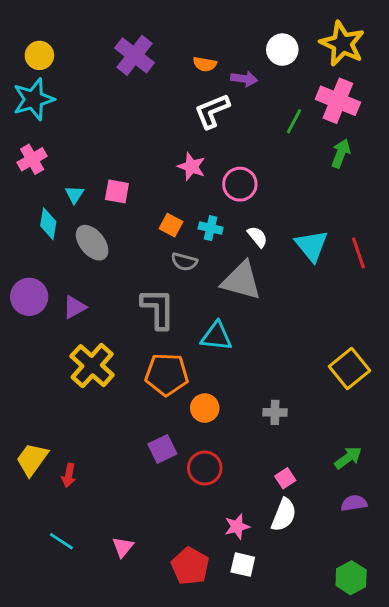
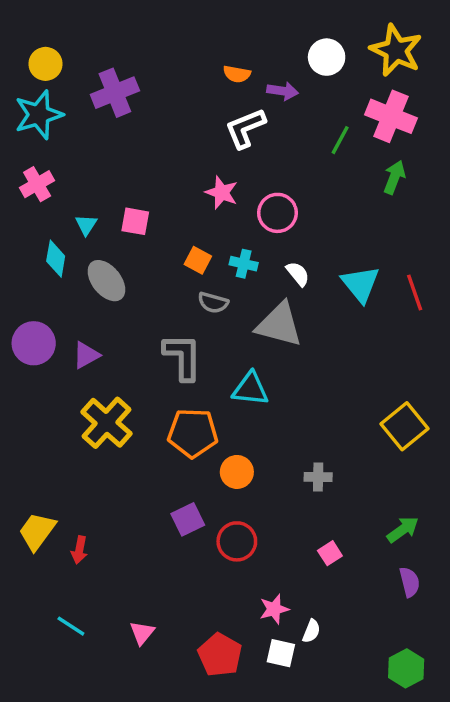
purple cross: (135, 55) -> (115, 93), moved, turned 30
purple semicircle: (354, 503) -> (410, 582), turned 85
white semicircle: (284, 515) -> (311, 631), moved, size x0.6

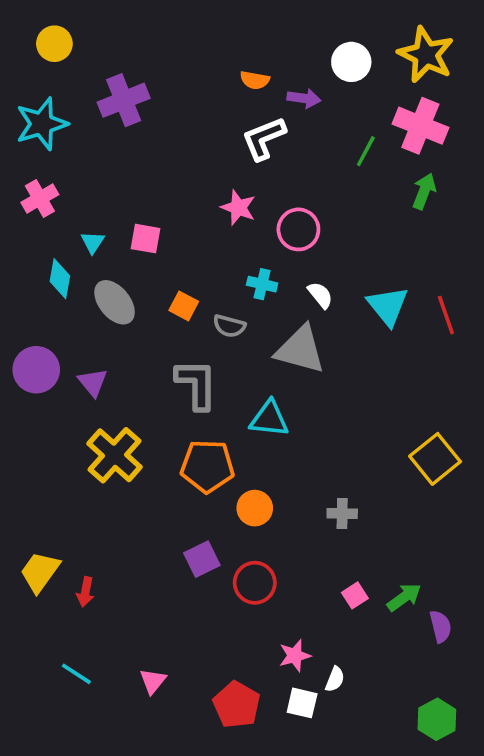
yellow circle: (46, 64) -> (54, 44), moved
orange square: (198, 260) -> (184, 306), moved
purple triangle: (86, 355) -> (93, 382), turned -40
green arrow: (403, 530) -> (404, 597), moved

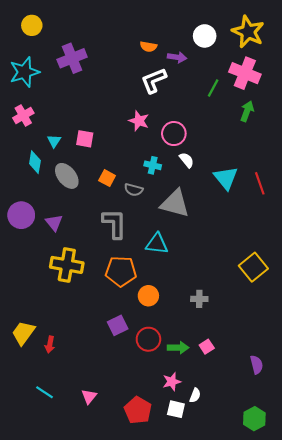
white semicircle: (320, 295) -> (187, 160), moved
yellow cross: (115, 455) -> (67, 265), turned -32
green arrow: (404, 597) -> (178, 348), moved, turned 36

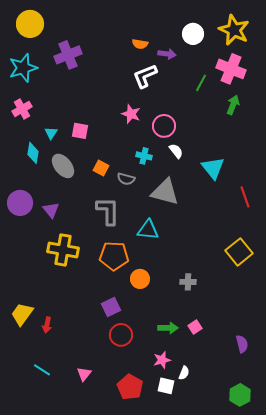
yellow circle: (32, 25) -> (30, 24), size x1.4
red line: (260, 183) -> (245, 197), moved
red circle: (148, 339) -> (121, 335), moved

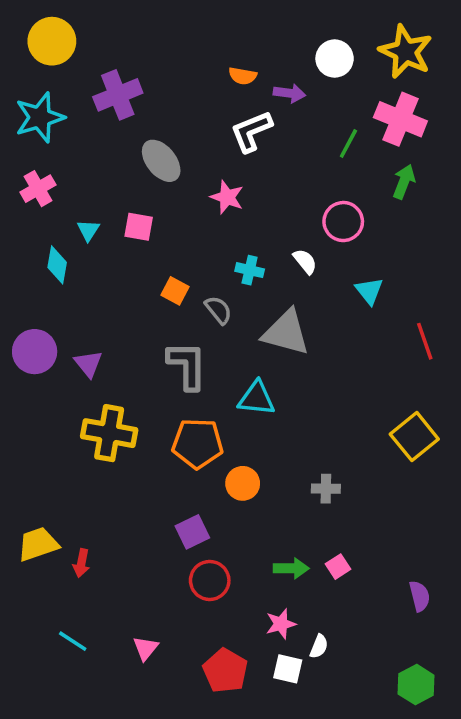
pink circle: (164, 126) -> (343, 222), moved
gray ellipse: (63, 166) -> (161, 161), moved
cyan triangle: (213, 168) -> (369, 291), size x0.7
gray semicircle: (126, 179) -> (218, 310), turned -144
yellow trapezoid: (22, 314) -> (38, 544), turned 35

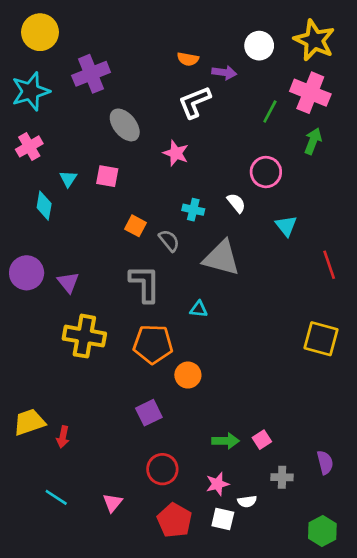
cyan triangle: (257, 398) -> (199, 309), size x0.6
yellow square: (414, 437) -> (321, 339), turned -36
gray cross: (326, 489) -> (282, 477), moved
red circle: (210, 580) -> (162, 469), moved
white semicircle: (319, 646) -> (247, 501), turned 60

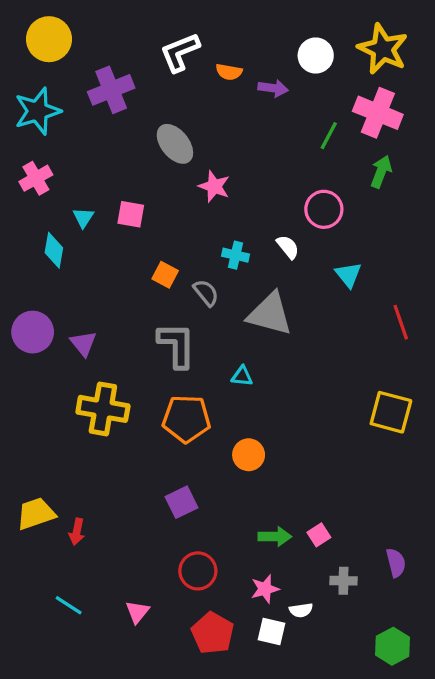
white L-shape: (195, 102) -> (180, 52), moved
gray ellipse: (125, 125) -> (175, 144), moved
orange circle: (188, 375) -> (249, 455), moved

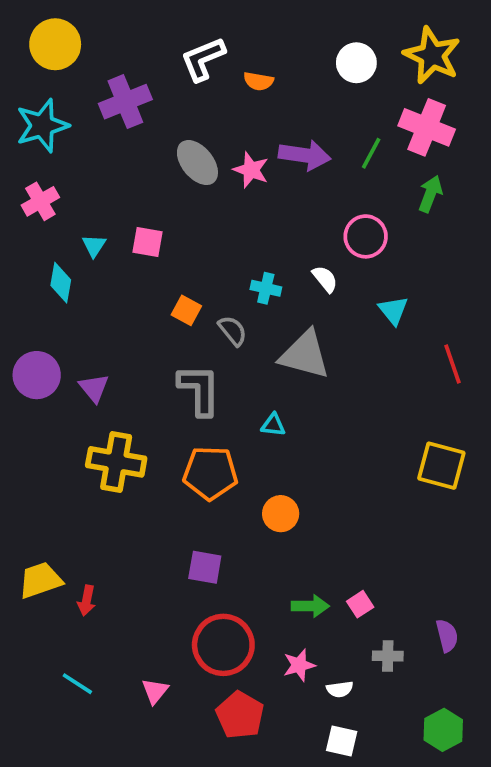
purple arrow: (273, 88) -> (305, 155), moved, size x1.5
pink star: (214, 186) -> (251, 170), moved
purple square: (182, 502) -> (205, 567), turned 36
red circle: (198, 571) -> (223, 645), size x1.4
white square: (271, 631) -> (342, 741), moved

